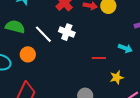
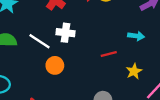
orange circle: (28, 54) -> (55, 65), moved

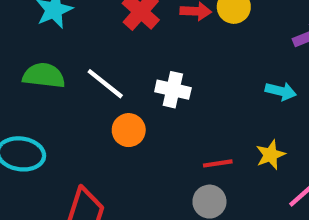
white cross: (66, 33) -> (173, 90), moved
red line: (109, 54) -> (218, 163), moved

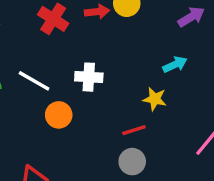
cyan arrow: (281, 91) -> (175, 65), turned -30
yellow star: (271, 155) -> (155, 99), moved, turned -30

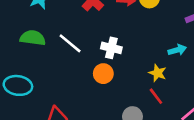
orange circle: (59, 115) -> (103, 74), moved
red line: (134, 130) -> (156, 96), moved, turned 60

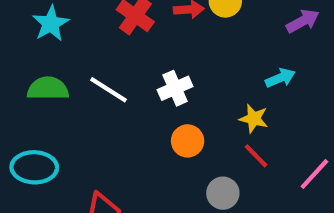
white cross: (111, 48) -> (175, 88), turned -30
orange circle: (103, 74) -> (188, 141), moved

